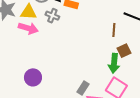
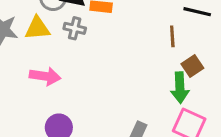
pink arrow: (28, 28) -> (45, 76), moved

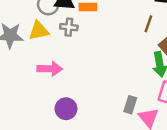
brown line: (172, 36) -> (148, 24), turned 30

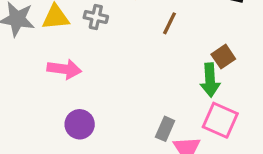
brown line: (148, 24) -> (170, 23), moved

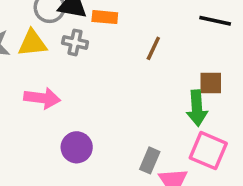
brown square: (223, 57) -> (211, 83), turned 35
purple circle: (80, 124) -> (77, 147), moved

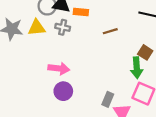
brown line: (153, 48) -> (110, 31), turned 48
brown square: (211, 83) -> (145, 52), turned 32
pink arrow: (42, 98) -> (59, 68), moved

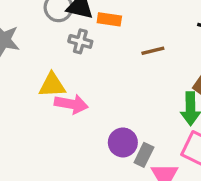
yellow triangle: (37, 28) -> (52, 85), moved
purple circle: (63, 91) -> (123, 142), moved

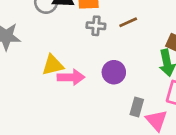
gray cross: (80, 41) -> (96, 26), moved
purple circle: (123, 142) -> (114, 72), moved

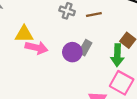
gray rectangle: (137, 107) -> (85, 48), moved

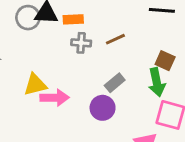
gray rectangle: (85, 48) -> (115, 83), turned 35
purple circle: (72, 52) -> (103, 108), moved

